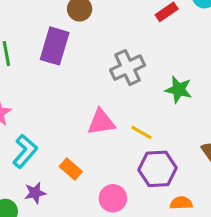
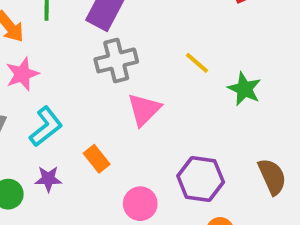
gray cross: (128, 68) -> (116, 60), moved
pink triangle: (101, 122) -> (144, 110), turned -48
yellow line: (141, 133) -> (197, 63), moved

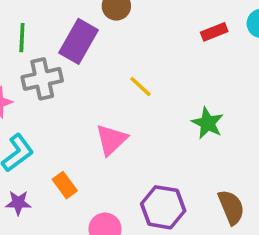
gray cross: (116, 60) -> (42, 79), moved
yellow line: (197, 63) -> (141, 87), moved

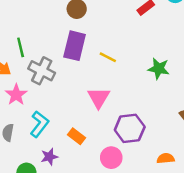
purple rectangle: (78, 41) -> (75, 46), moved
gray cross: (42, 79) -> (42, 71), turned -35
purple hexagon: (163, 207) -> (130, 128), moved

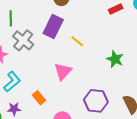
purple hexagon: (130, 128) -> (96, 101), moved

